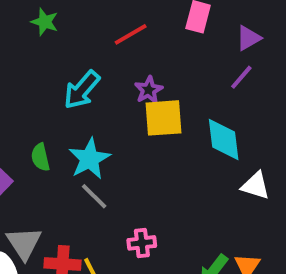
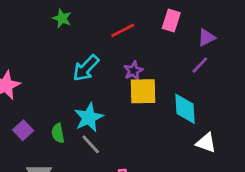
green semicircle: (40, 157) -> (58, 133), moved

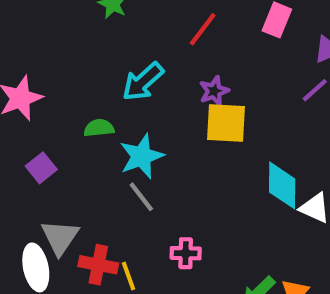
red line: (123, 30) -> (203, 29), turned -30
cyan diamond: (185, 109) -> (282, 185), moved
green semicircle: (58, 133) -> (99, 128), moved, turned 90

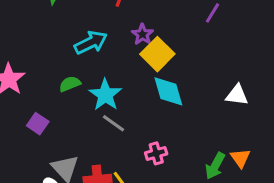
cyan arrow: (143, 82) -> (91, 42), turned -148
yellow square: (226, 123) -> (157, 54), turned -32
cyan diamond: (282, 185) -> (168, 91), moved

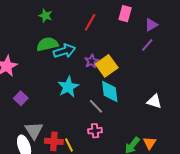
purple star: (142, 34) -> (92, 61), moved
green semicircle: (70, 84) -> (47, 44), moved, size x1.5
gray line: (114, 123) -> (96, 106), moved

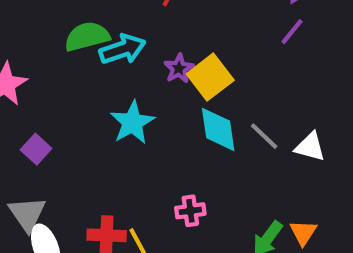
gray line: (96, 106) -> (264, 136), moved
gray triangle: (34, 130) -> (27, 214), moved

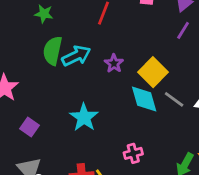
green semicircle: (87, 36) -> (53, 51), turned -56
yellow square: (210, 77) -> (153, 72), moved
cyan star: (132, 123) -> (84, 117), moved

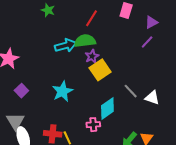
green semicircle: (53, 51) -> (85, 41), moved, turned 60
yellow square: (153, 72) -> (100, 70), moved
cyan diamond: (144, 99) -> (107, 108), moved, turned 60

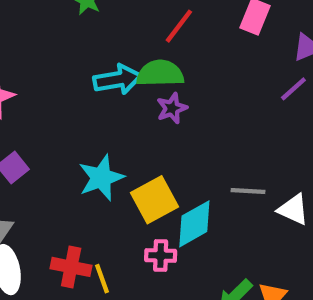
yellow square: (100, 70) -> (155, 200), moved
gray line: (131, 91) -> (248, 191), turned -49

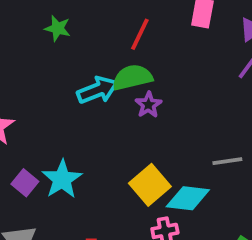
cyan star: (101, 178) -> (62, 179), moved
cyan diamond: (194, 224) -> (188, 198), turned 48

